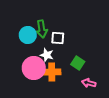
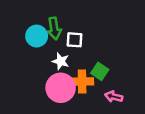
pink circle: (34, 68) -> (61, 88), moved
orange cross: (52, 72) -> (82, 81), moved

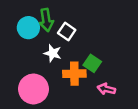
white square: (74, 40) -> (67, 31), turned 30
pink circle: (61, 88) -> (33, 89), moved

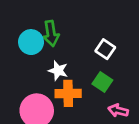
white square: (67, 31) -> (105, 49), moved
orange cross: (74, 74) -> (68, 93), moved

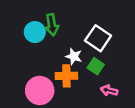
white square: (105, 49) -> (98, 38), size x1.5
white star: (58, 71) -> (74, 56), moved

